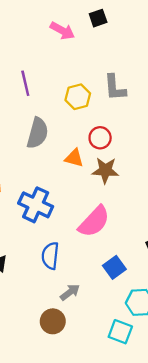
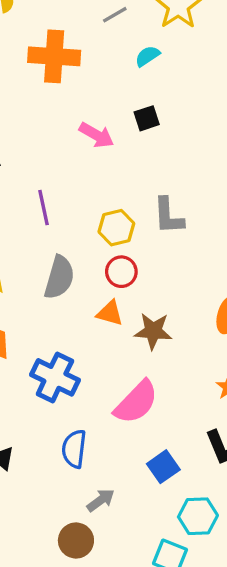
red circle: (100, 138) -> (121, 272), moved

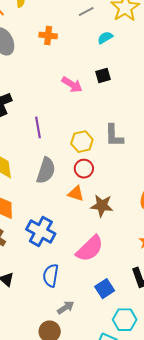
orange cross: (54, 56) -> (48, 35), size x0.6

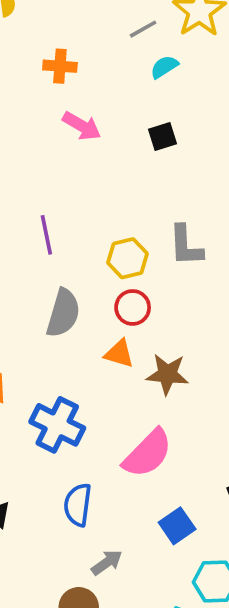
gray line: (86, 12) -> (143, 29), moved
pink arrow: (72, 85) -> (82, 126), moved

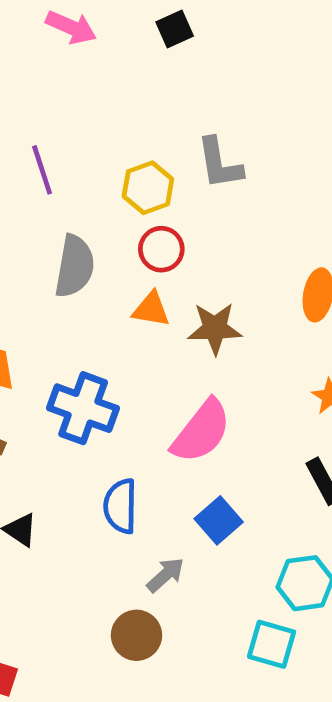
blue square: (177, 526) -> (219, 520), moved

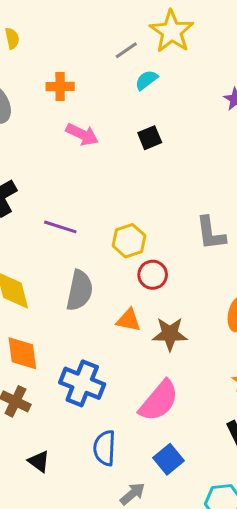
gray L-shape: (220, 163) -> (211, 233), moved
purple line: (42, 170) -> (60, 227), turned -56
red circle: (161, 249) -> (153, 275), moved

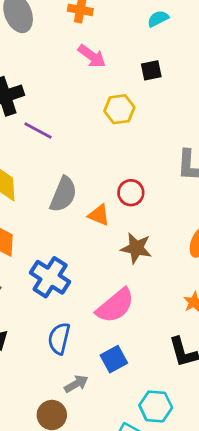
purple line: (60, 227) -> (38, 130), moved
yellow hexagon: (129, 241) -> (119, 109), moved
orange triangle: (129, 320) -> (99, 215), moved

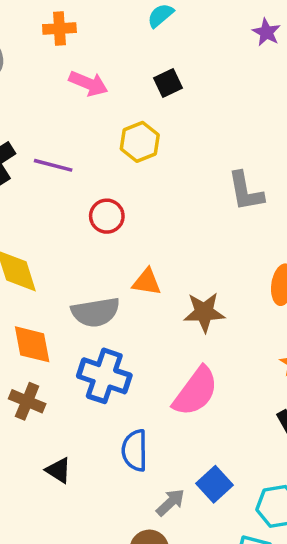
purple line: (38, 130) -> (53, 165), moved
red circle: (131, 193) -> (107, 216), moved
gray semicircle: (63, 194) -> (96, 312), moved, turned 72
blue square: (114, 359) -> (215, 484), moved

